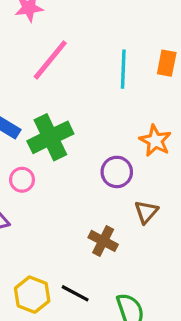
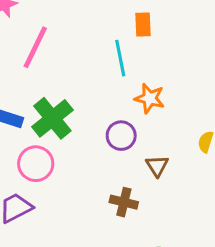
cyan line: (123, 69) -> (120, 58), moved
pink circle: (22, 180) -> (36, 164), size x1.5

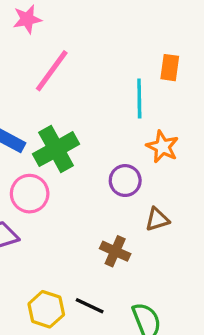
brown triangle: (157, 166) -> (157, 219), turned 35

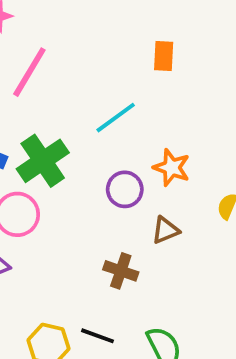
cyan line: (139, 99) -> (116, 118), moved, turned 60
orange star: (162, 147) -> (172, 168), moved

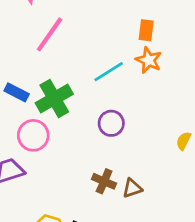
orange star: (172, 168) -> (149, 60), moved
brown triangle: (165, 230) -> (132, 188), moved

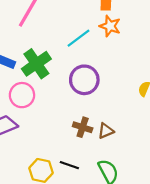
purple circle: (111, 123) -> (84, 80), size x1.4

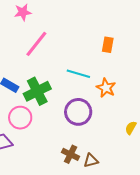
orange star: (110, 26) -> (106, 88), moved
cyan line: (78, 38) -> (78, 74), turned 45

